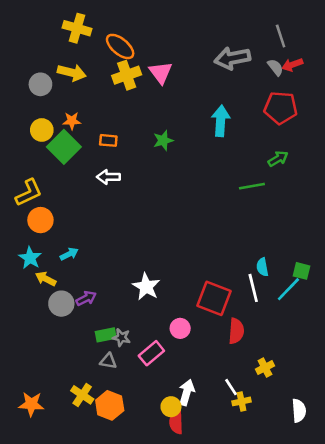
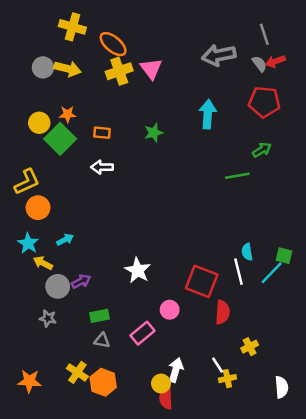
gray circle: (40, 84) -> (43, 67), moved
gray star: (121, 338) -> (48, 318), moved

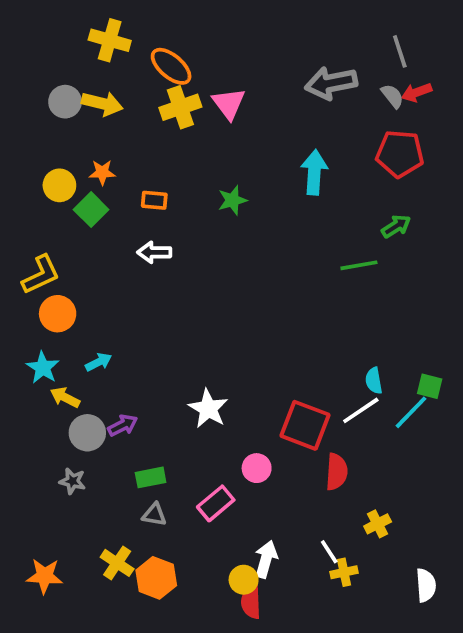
green square: (60, 139) -> (91, 210), size x0.7
white line: (238, 272) -> (361, 410), turned 70

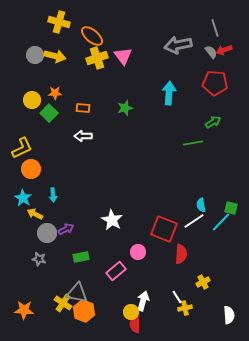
cyan arrow: (99, 362) -> (53, 195), turned 112
gray triangle: (154, 515) -> (77, 293), moved, size x1.6

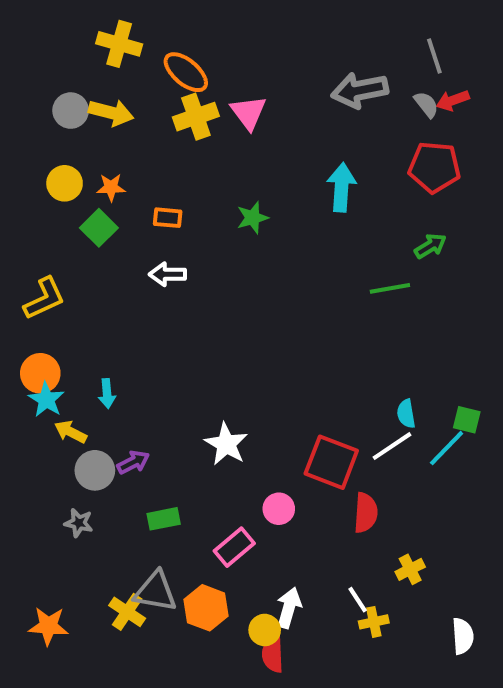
yellow circle: (32, 100) -> (65, 183), moved
orange circle: (31, 169) -> (40, 373), moved
orange hexagon: (84, 311) -> (206, 608), moved

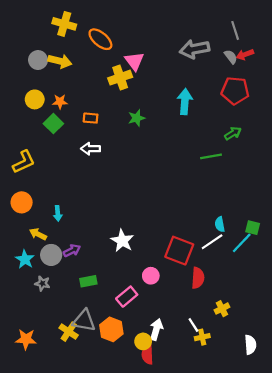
yellow cross: (196, 117) -> (120, 78), moved
cyan star: (46, 400) -> (25, 259), moved

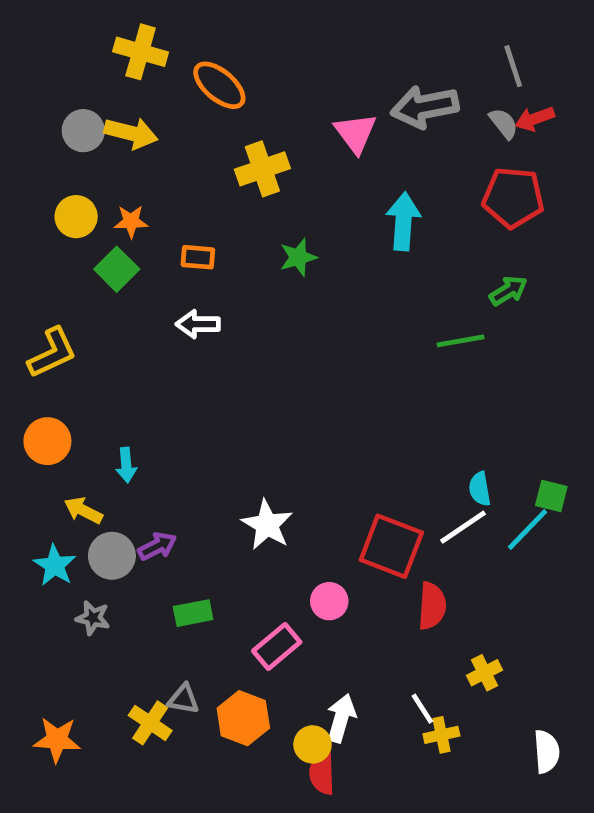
pink triangle: (134, 61) -> (356, 133), moved
gray triangle: (84, 321) -> (184, 699), size x0.6

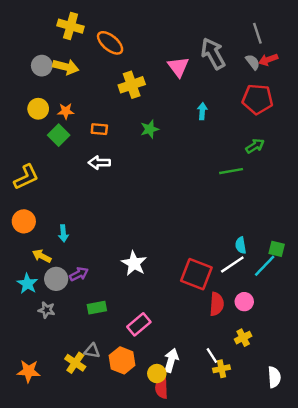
gray arrow: (425, 107) -> (213, 54), turned 72
cyan arrow: (403, 221) -> (202, 111), size x0.6
pink circle: (329, 601) -> (244, 302), moved

